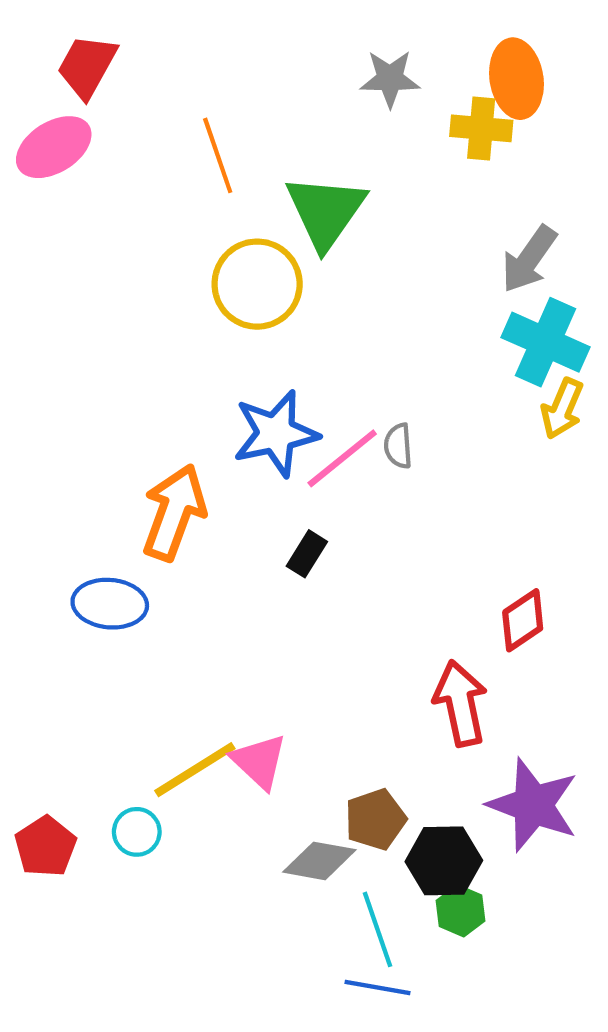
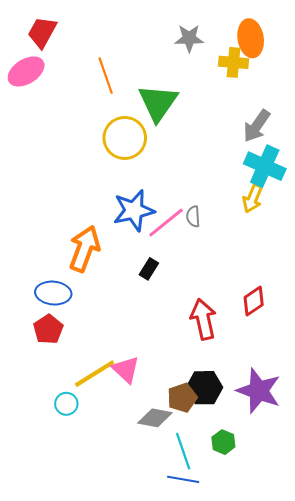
yellow arrow: (562, 409) -> (253, 198), moved
red arrow: (460, 703) -> (203, 319), moved
red pentagon: (45, 846) -> (48, 329), moved
black hexagon: (444, 861) -> (204, 388), moved

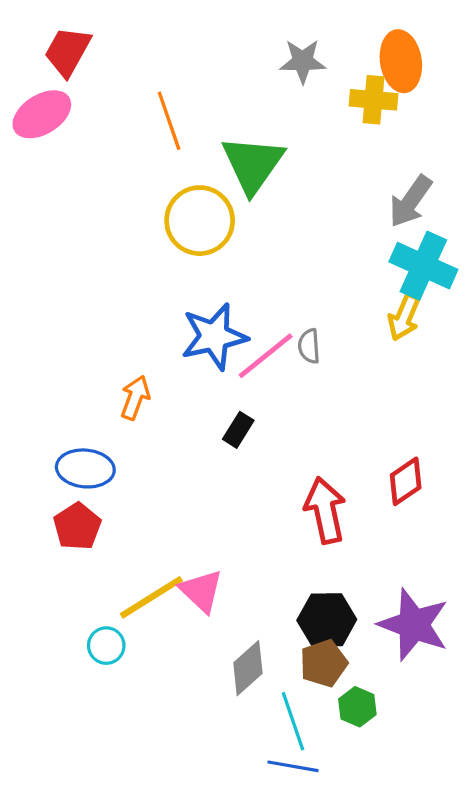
orange arrow: (84, 249) -> (135, 398), size x0.6
brown pentagon: (182, 398) -> (324, 663), moved
gray diamond: (155, 418) -> (248, 668), turned -52

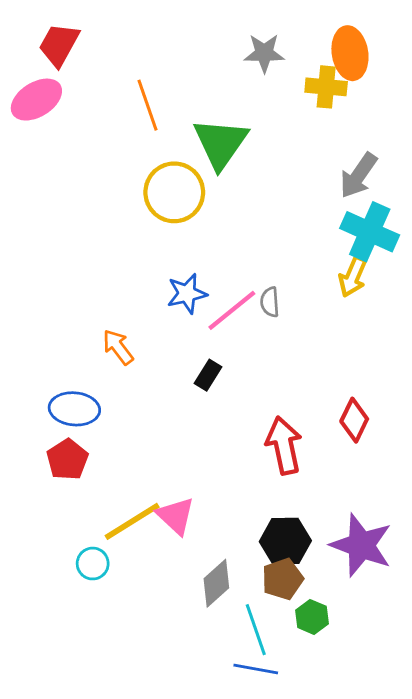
blue star: (214, 336) -> (187, 294), size x0.7
orange arrow: (135, 398) -> (118, 347), turned -57
red diamond: (406, 481) -> (354, 420), turned -30

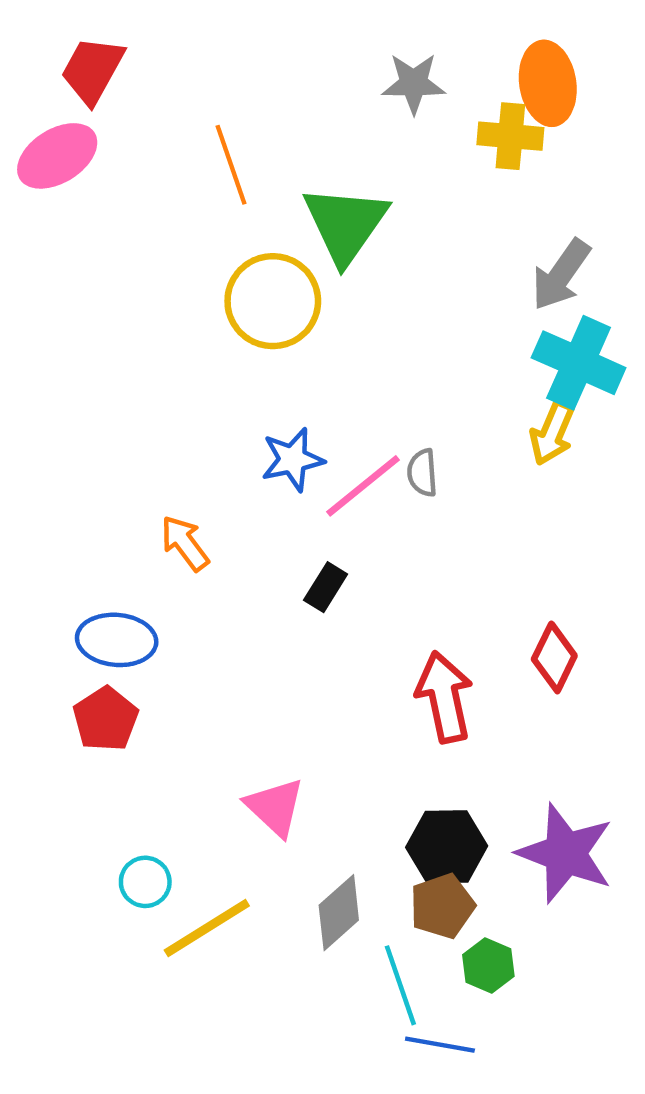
yellow line: (132, 521) -> (207, 928), moved
blue line: (256, 669) -> (440, 1045), moved

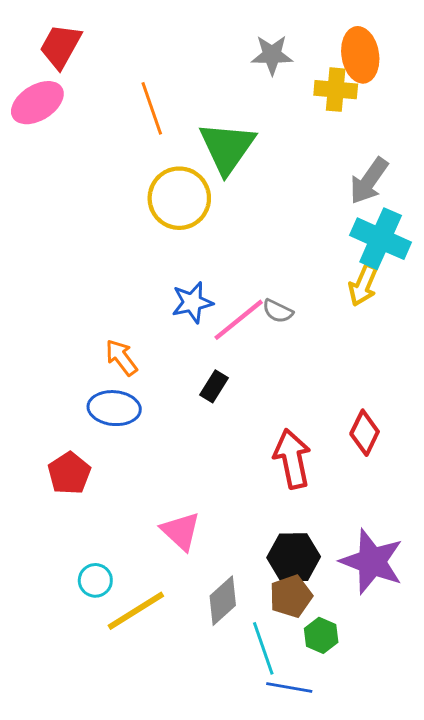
gray semicircle: (422, 473) -> (278, 311), turned -60
blue ellipse: (117, 640) -> (114, 408), moved

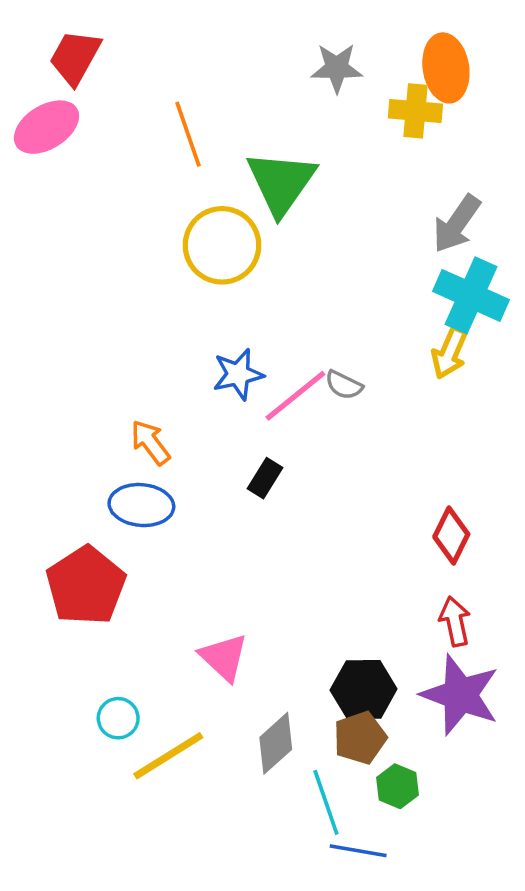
red arrow: (292, 459) -> (455, 621), moved, size x0.7
red pentagon: (69, 473) -> (86, 586), size x1.5

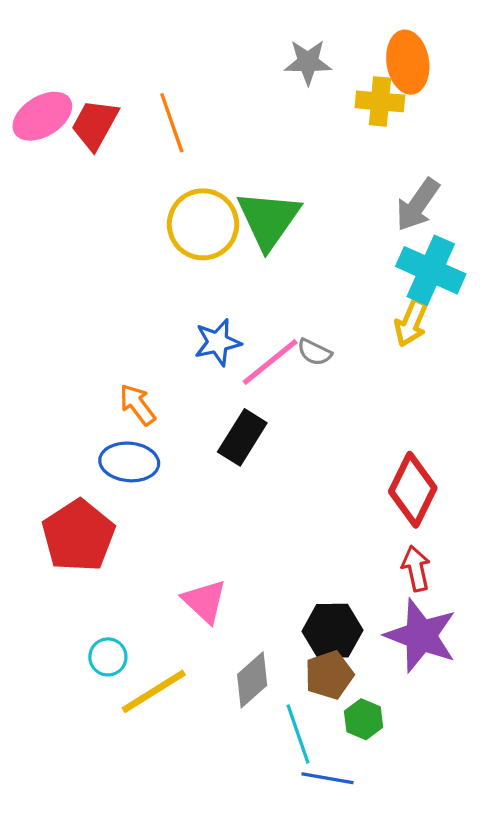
red trapezoid: (75, 57) -> (95, 124), moved
green triangle: (281, 183) -> (269, 219), moved
black rectangle: (265, 478) -> (242, 437), size x1.5
red diamond: (451, 535) -> (413, 490), size x1.4

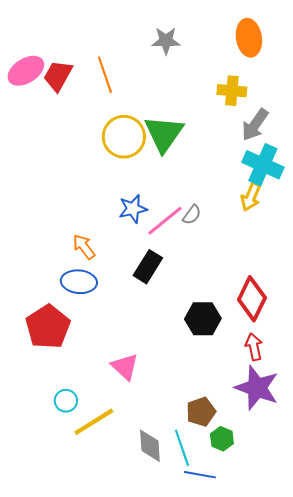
gray star: (308, 62) -> (166, 41), moved
yellow cross: (380, 101) -> (232, 91), moved
gray semicircle: (314, 352) -> (192, 215), turned -80
black hexagon: (332, 631) -> (203, 319), moved
gray diamond: (252, 680) -> (150, 446), moved, turned -52

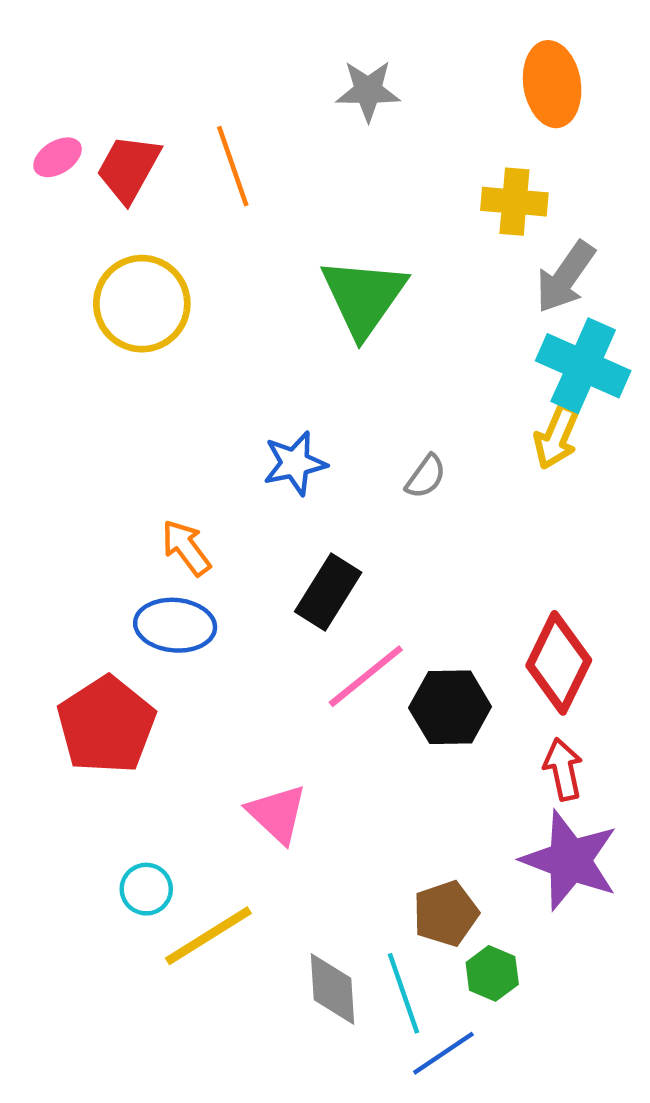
pink ellipse: (26, 71) -> (58, 157), size x0.6
yellow circle: (124, 137) -> (142, 304), moved
pink line: (165, 221) -> (366, 676), moved
blue line: (200, 475) -> (443, 1053), turned -44

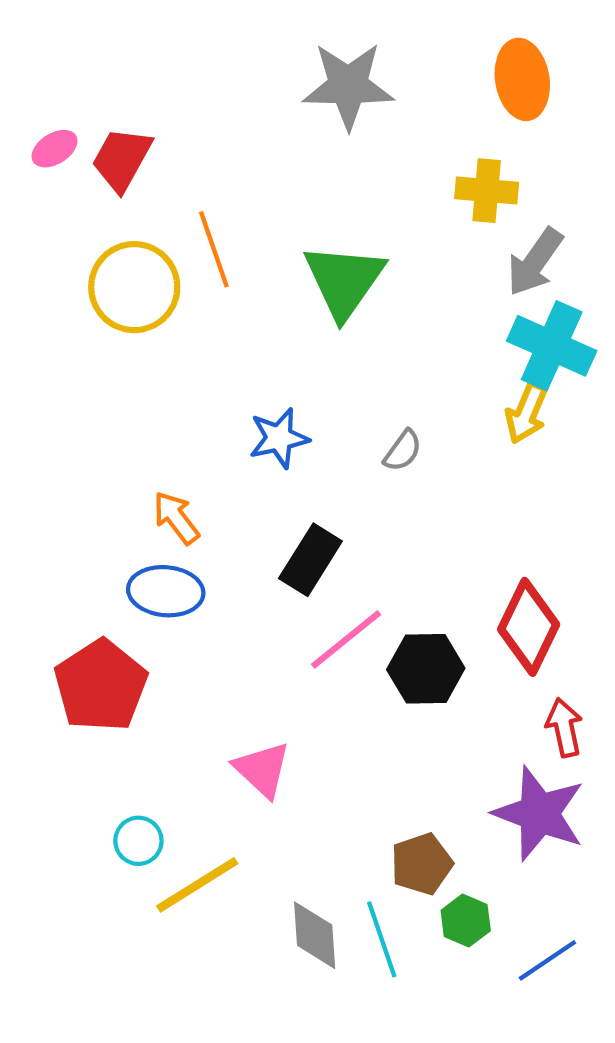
gray star: (368, 91) -> (348, 86), size x1.5
orange line: (233, 166) -> (214, 249), moved
red arrow: (563, 769) -> (564, 728), moved
blue line: (443, 1053) -> (547, 960), moved

